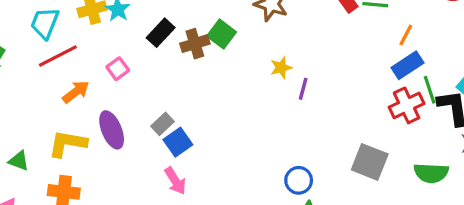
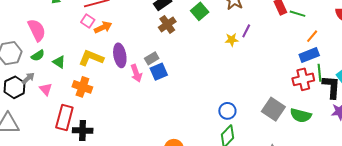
brown cross: (195, 44) -> (167, 24), moved, turned -30
pink square: (118, 69) -> (88, 21), moved, turned -32
purple line: (303, 89) -> (246, 31), moved
green semicircle: (431, 173) -> (301, 115), moved
pink arrow: (175, 181) -> (136, 73), moved

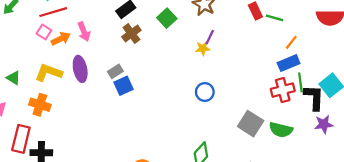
purple line: (246, 31) -> (210, 37), moved
pink arrow: (136, 73) -> (84, 32), moved
blue circle: (227, 111) -> (205, 92), moved

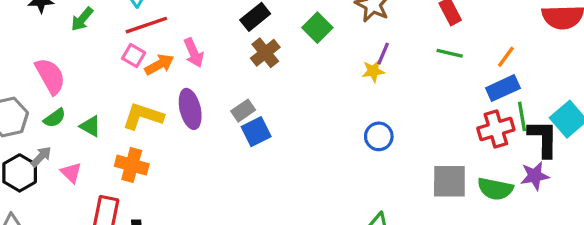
green line: (274, 18) -> (450, 53), moved
gray square: (251, 124) -> (449, 181), turned -30
purple star: (324, 124) -> (535, 176), moved

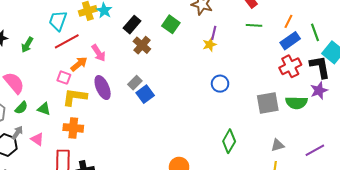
pink square: (134, 55) -> (64, 78), moved
green line: (522, 116) -> (315, 32), moved

